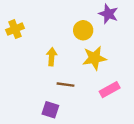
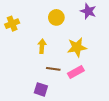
yellow circle: (83, 30) -> (56, 17), moved
pink rectangle: (110, 90) -> (76, 72), moved

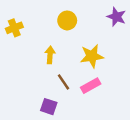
purple star: (88, 11) -> (116, 17), moved
brown line: (53, 69) -> (64, 82), turned 48

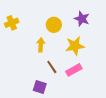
purple star: (116, 17) -> (82, 19), moved
yellow circle: (67, 20) -> (54, 25), moved

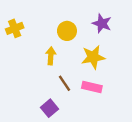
pink rectangle: (74, 70) -> (92, 87), turned 42
purple square: (40, 87) -> (50, 108), turned 32

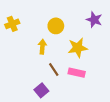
purple star: (102, 23) -> (94, 20), moved

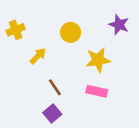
yellow arrow: (42, 47) -> (38, 56), moved, turned 40
brown line: (54, 70) -> (55, 87), moved

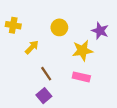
purple star: (119, 25) -> (100, 31), moved
yellow cross: (16, 30) -> (13, 25), turned 32

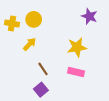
yellow circle: (59, 27) -> (34, 19), moved
purple star: (100, 31) -> (89, 16), moved

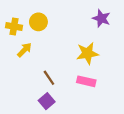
yellow arrow: (30, 44) -> (24, 50), moved

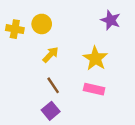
yellow arrow: (24, 50) -> (51, 55), moved
yellow star: (87, 53) -> (95, 58), turned -30

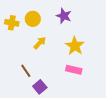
purple star: (111, 20) -> (64, 16), moved
brown line: (53, 85) -> (26, 71), moved

